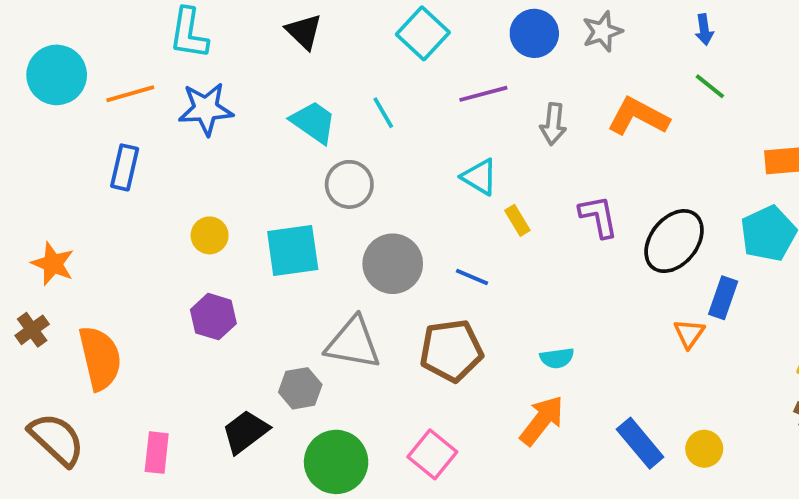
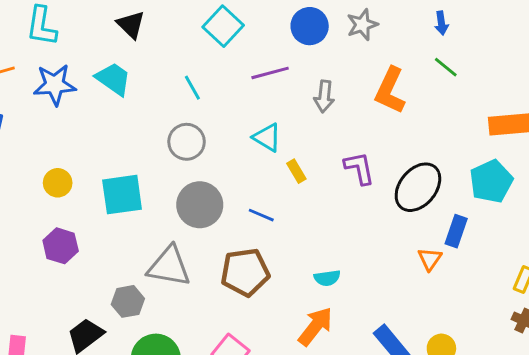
orange L-shape: (638, 116) -> (390, 91), turned -93
cyan trapezoid: (313, 122) -> (113, 79), moved
gray circle: (349, 184) -> (187, 142), moved

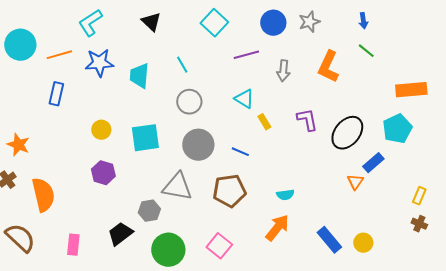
cyan L-shape: (42, 26) -> (90, 23), turned 48
cyan trapezoid: (113, 79) -> (139, 76), moved, turned -120
cyan line: (192, 88) -> (182, 65), moved
blue rectangle: (456, 231) -> (373, 163), turned 30

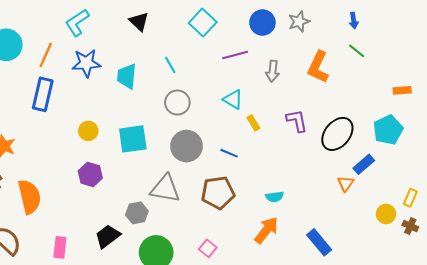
orange line: (59, 55) -> (46, 55), turned -50
orange rectangle: (411, 90) -> (402, 90), size x0.6
blue rectangle: (56, 94) -> (43, 94), size x1.4
yellow circle: (363, 243) -> (386, 214), moved
pink square: (219, 246) -> (208, 248), size x0.7

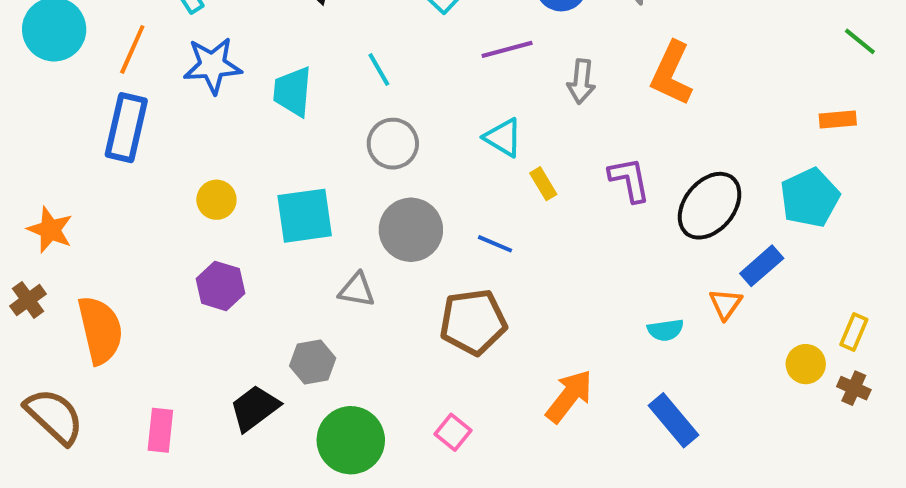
green line: (357, 51) -> (860, 41), moved
gray triangle: (165, 189) -> (357, 290), moved, size x0.6
cyan semicircle: (275, 197) -> (665, 330), moved

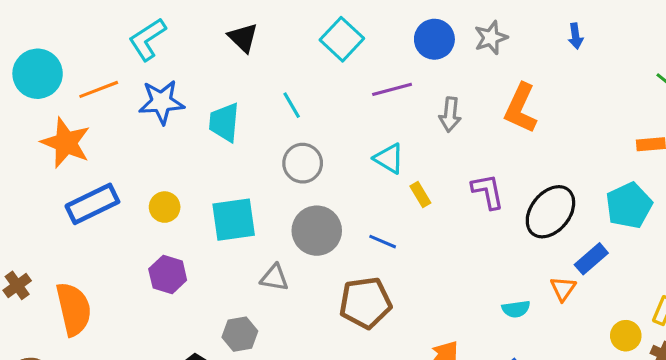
orange line: (132, 49) -> (99, 89), turned 45
blue rectangle: (126, 128) -> (92, 204), moved, turned 51
orange star: (50, 230) -> (66, 143), moved, size x1.4

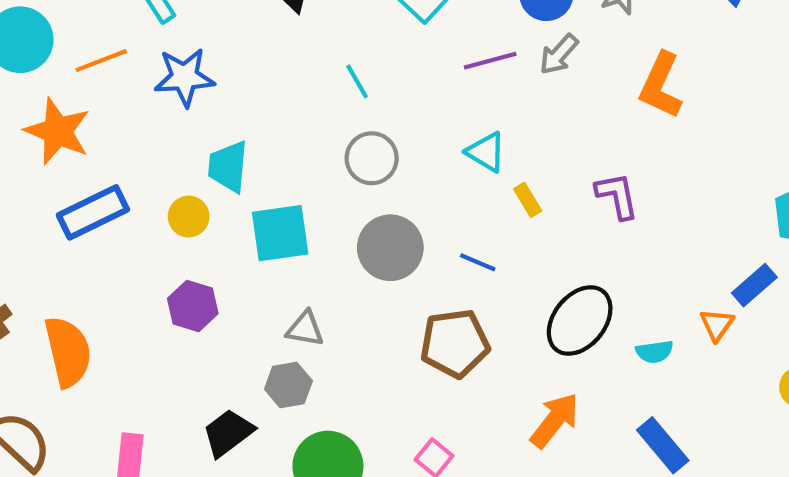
gray arrow: (450, 115) -> (559, 54), moved, turned 36
cyan trapezoid: (224, 122) -> (228, 167), moved
black ellipse: (550, 212) -> (580, 321), moved
gray triangle: (274, 278) -> (305, 329), moved

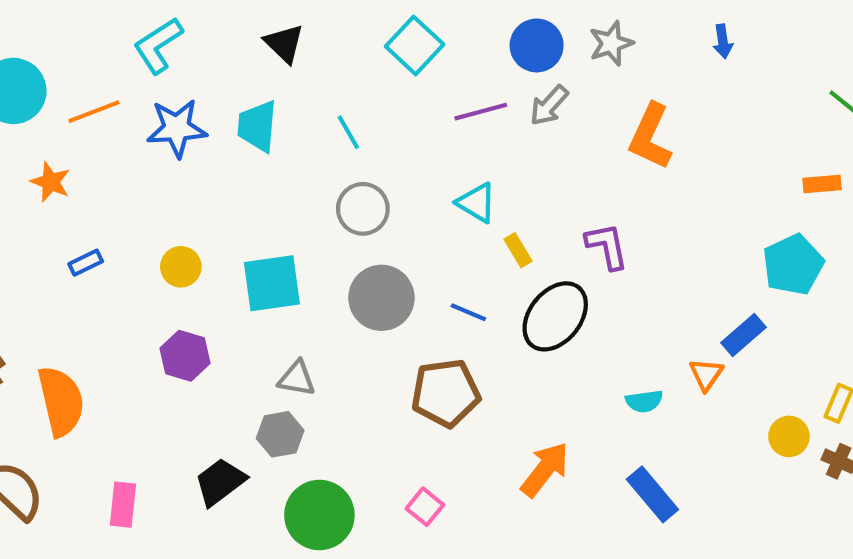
orange star: (58, 131) -> (51, 182), size x0.6
cyan trapezoid: (228, 167) -> (257, 126), moved
blue rectangle: (93, 212) -> (86, 263), size x0.5
black ellipse: (580, 321) -> (555, 316), moved

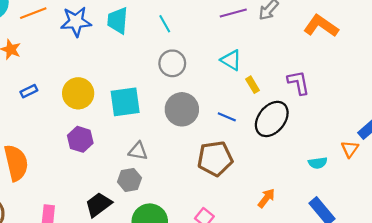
orange L-shape: (650, 136) -> (321, 26), turned 100
yellow circle: (181, 267) -> (78, 93), size x1.5
orange arrow: (545, 469) -> (266, 198), size x0.7

